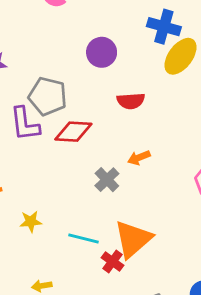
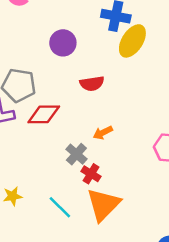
cyan line: (83, 238) -> (60, 207), turned 35
red cross: (112, 261) -> (91, 174), moved

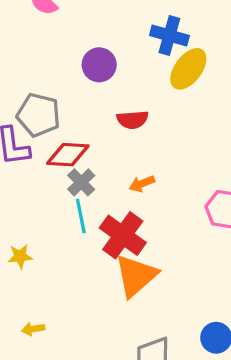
gray cross: (76, 154) -> (81, 182), moved
red cross: (91, 174) -> (123, 235), size x1.8
cyan line: (60, 207) -> (81, 216), moved, turned 30

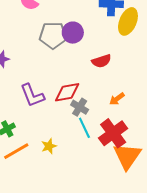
gray pentagon: (39, 115) -> (53, 35), moved
red cross: (123, 235) -> (113, 133), turned 32
yellow star: (20, 256) -> (49, 146), moved

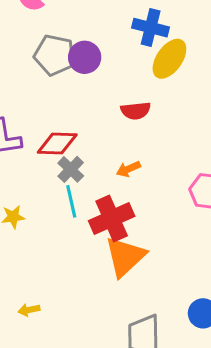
red semicircle: (101, 61) -> (136, 111), moved

